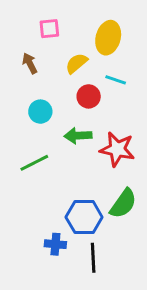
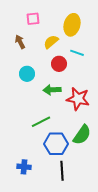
green line: (34, 163) -> (41, 122), moved
blue cross: (55, 244) -> (24, 167), moved

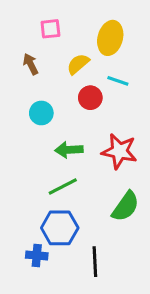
green arrow: (52, 90) -> (69, 150), moved
blue hexagon: (56, 144) -> (60, 228), moved

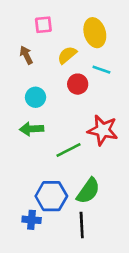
yellow ellipse: (110, 38) -> (95, 33), turned -32
green arrow: (69, 150) -> (32, 129), moved
green line: (63, 187) -> (68, 150), moved
green semicircle: (126, 206) -> (88, 191), moved

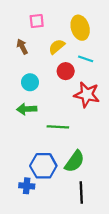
red star: (103, 130) -> (87, 95), moved
green line: (68, 150) -> (58, 127), turned 30
black line: (82, 225) -> (81, 193), moved

